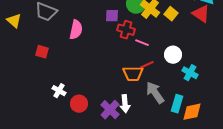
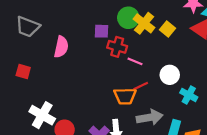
white cross: (59, 91) -> (42, 115), size x1.6
gray arrow: (155, 93) -> (150, 117), turned 115

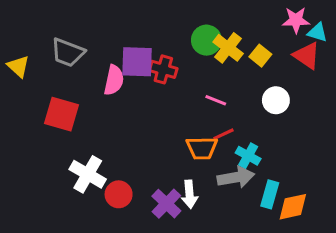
purple square: (101, 31) -> (137, 62), moved, size x1.6
red cross: (117, 47) -> (163, 69), moved
red square: (23, 71) -> (62, 114), size x1.6
white circle: (170, 75) -> (276, 100), moved
cyan cross: (189, 95) -> (248, 156), moved

